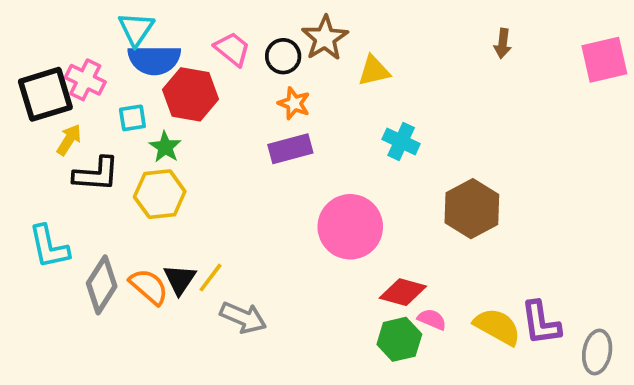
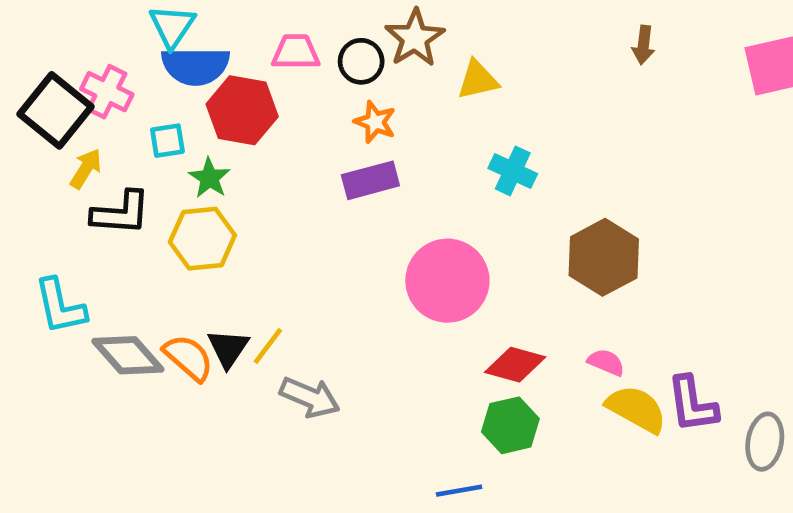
pink trapezoid: (232, 49) -> (296, 52), turned -39
black square: (45, 94) -> (55, 110), turned -34
gray diamond: (102, 285) -> (128, 355), turned -74
pink semicircle: (432, 319) -> (606, 362), moved

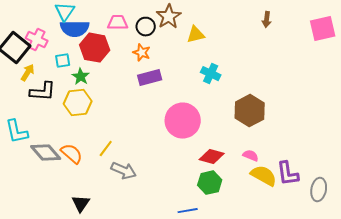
orange star: (375, 122) -> (142, 53), moved
black triangle: (228, 348) -> (81, 204), moved

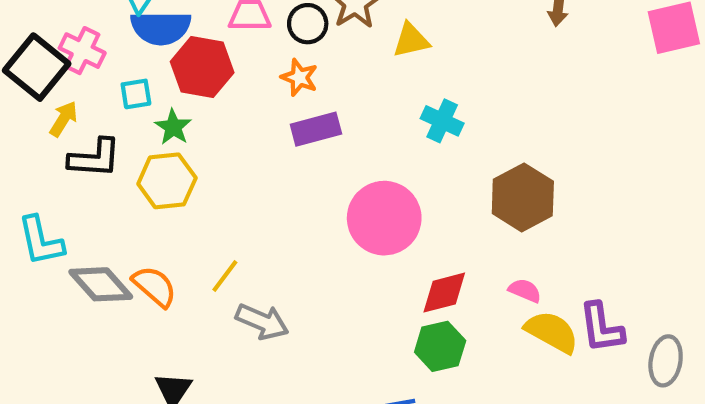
red diamond: (212, 157) -> (444, 293), turned -30

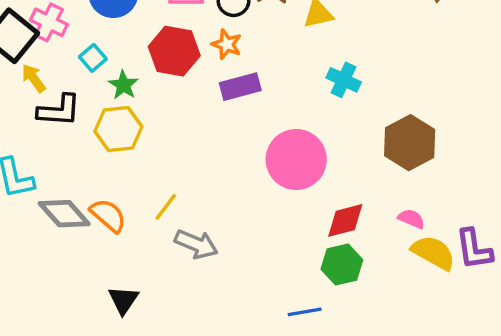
red hexagon: (202, 67) -> (174, 51), moved
cyan square: (136, 94) -> (93, 58), turned -32
yellow arrow: (64, 119) -> (34, 78), turned -68

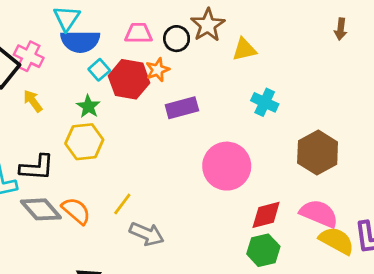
orange star: (227, 44) -> (158, 70), moved, turned 30
cyan square: (93, 58) -> (99, 70), moved
yellow arrow: (34, 78) -> (33, 101), moved
black L-shape: (59, 110) -> (37, 167), moved
pink semicircle: (411, 219) -> (319, 214), size x1.8

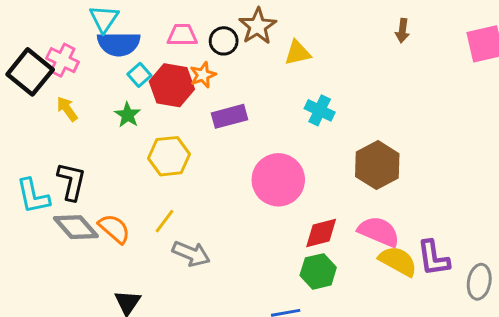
yellow hexagon: (84, 142) -> (169, 156), moved
black L-shape: (37, 167) -> (71, 181), turned -81

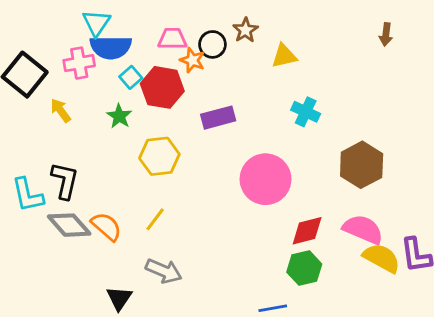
brown star: (258, 26) -> (245, 30), size x0.7
pink cross: (63, 60) -> (79, 63), moved, turned -36
orange star: (203, 75) -> (192, 60), moved, turned -30
gray arrow: (191, 254) -> (164, 271), moved

